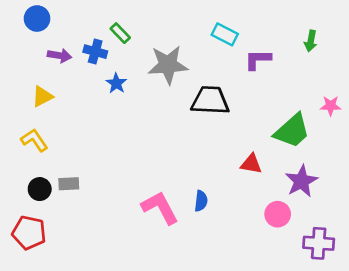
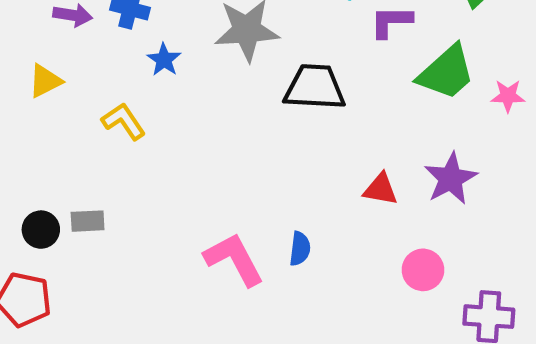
green trapezoid: (292, 131) -> (446, 72), moved
yellow L-shape: (34, 140) -> (124, 121), moved
purple star: (301, 181) -> (451, 179), moved

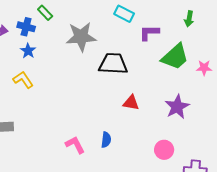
blue star: (164, 60) -> (28, 51), moved
red triangle: (381, 189) -> (131, 103), moved
pink L-shape: (234, 259) -> (75, 145), size x0.7

